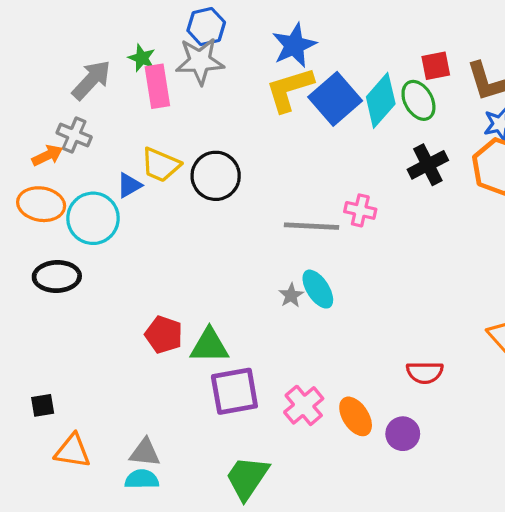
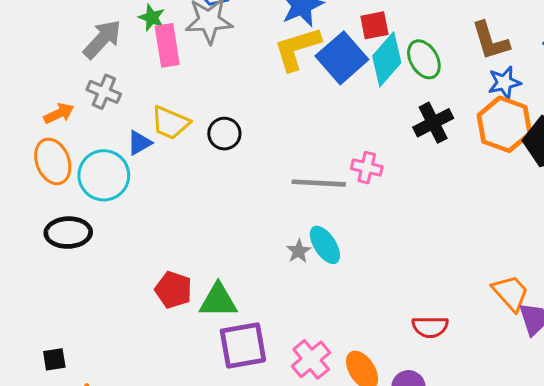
red square: (436, 66) -> (374, 25), moved
gray cross: (74, 135) -> (104, 92), moved
black circle: (216, 176) -> (224, 134), size x0.7
orange ellipse: (41, 204) -> (53, 161), turned 60

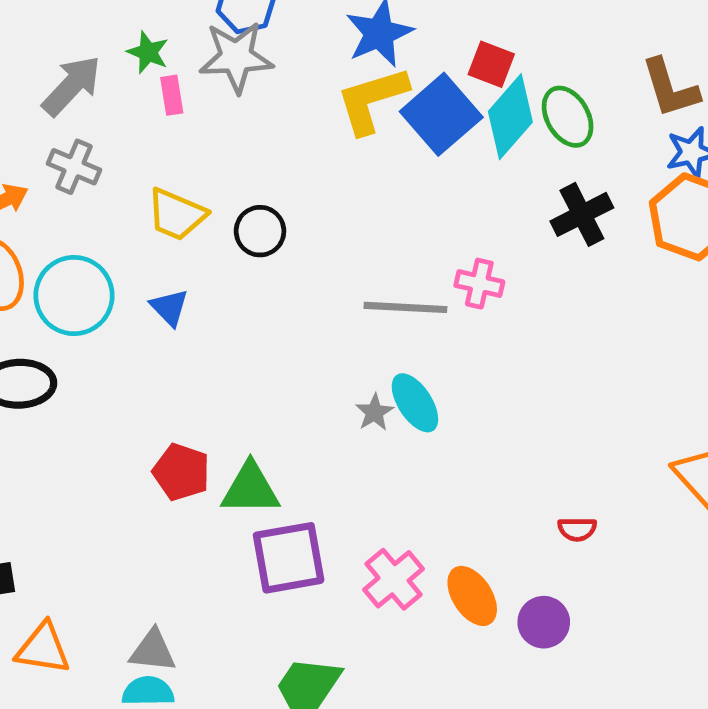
red square: (374, 25) -> (491, 64), turned 32
pink rectangle: (167, 45) -> (172, 95), size x0.6
blue triangle: (139, 143) -> (169, 307), moved, turned -44
red semicircle: (430, 327) -> (577, 529), size x0.7

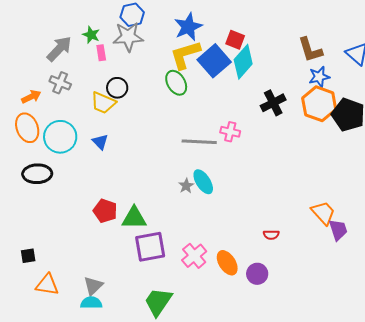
green ellipse: (568, 117) -> (176, 83), moved
black circle: (260, 231) -> (117, 88), moved
gray triangle: (153, 651) -> (93, 286), turned -50

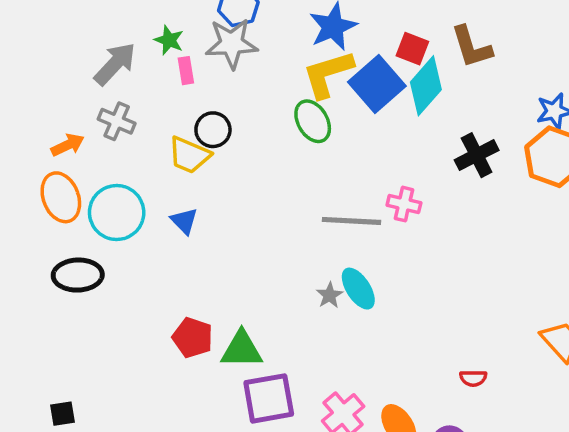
brown L-shape: (310, 50) -> (472, 47), moved

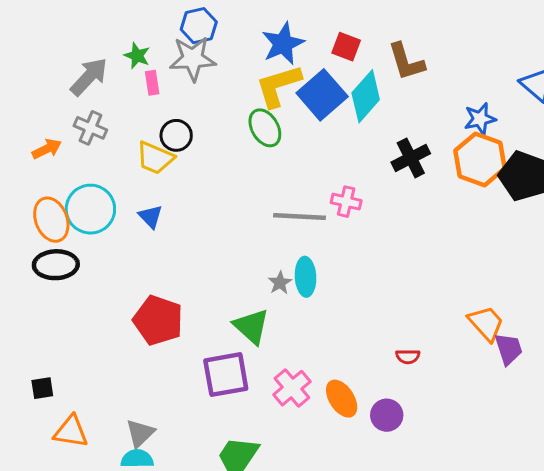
red square: (412, 49) -> (346, 47), moved
orange ellipse: (61, 197) -> (51, 220), moved
cyan ellipse: (358, 289) -> (306, 277), turned 30
red pentagon: (193, 338) -> (158, 320), size x1.4
green triangle: (242, 349) -> (251, 326), moved, turned 42

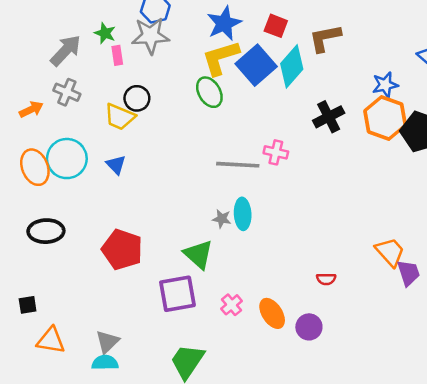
brown L-shape: (406, 62) -> (325, 38), turned 96
black ellipse: (56, 265) -> (46, 231), moved
gray star: (280, 283) -> (222, 219), turned -30
pink cross: (292, 388) -> (232, 305), size x0.7

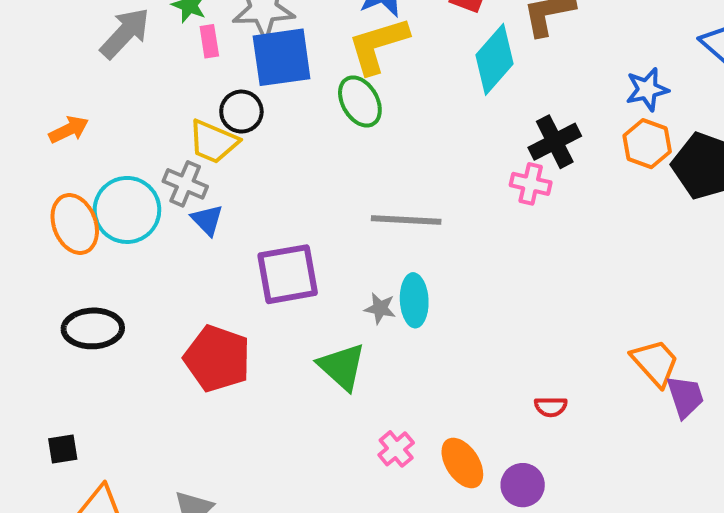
blue square: (256, 65) -> (282, 57), moved, turned 33
gray cross: (67, 92) -> (185, 184), moved
orange hexagon: (385, 118) -> (647, 144), size x0.7
pink cross: (276, 152) -> (531, 184), moved
purple square: (177, 294) -> (288, 274), moved

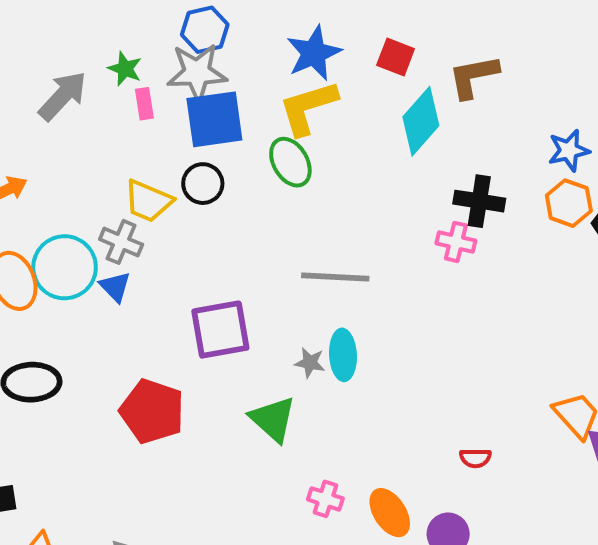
black circle: (241, 112) -> (203, 184), moved
black cross: (555, 142) -> (479, 201), turned 36
blue triangle: (207, 220) -> (115, 287), moved
pink cross: (396, 449) -> (325, 499), turned -32

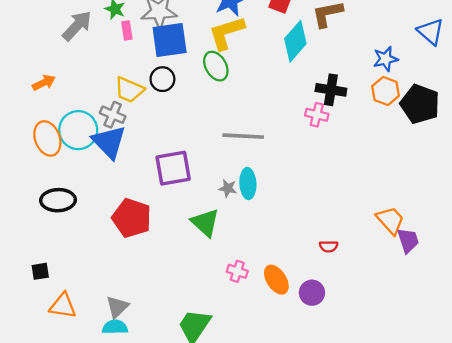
blue triangle: (115, 287) -> (109, 142), size x1.8

